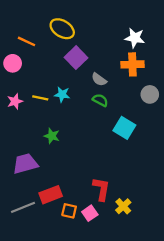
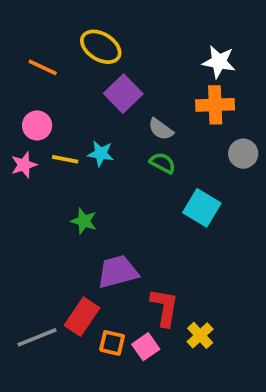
pink circle: (13, 63) -> (37, 125), moved
purple trapezoid: (25, 164) -> (118, 272), moved
red rectangle: (51, 195) -> (82, 317), turned -35

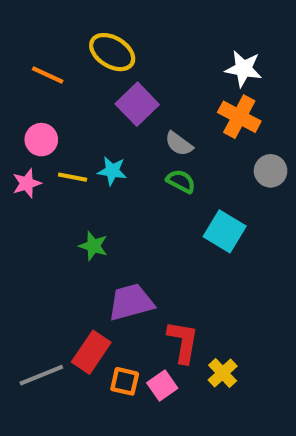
orange cross: (215, 105) -> (239, 117), turned 30

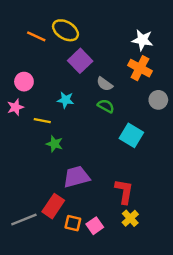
orange line: (48, 75) -> (36, 36), moved
yellow line: (73, 177) -> (42, 121), moved
red L-shape: (183, 342) -> (124, 191), moved

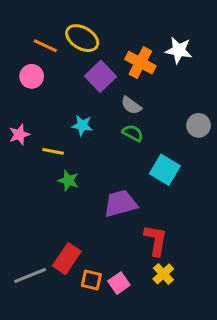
orange cross: (140, 68) -> (140, 63), moved
pink circle: (24, 82) -> (32, 76), moved
purple trapezoid: (76, 177) -> (120, 203), moved

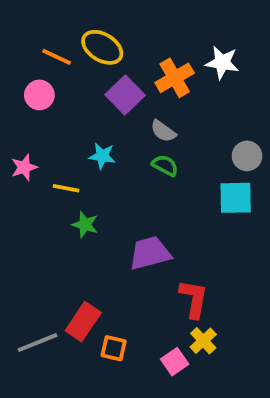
orange cross: (140, 63) -> (175, 78), turned 32
cyan square: (165, 170) -> (236, 198), moved, turned -32
pink square: (119, 283) -> (175, 362), moved

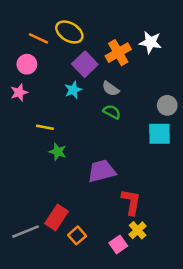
cyan star: (102, 156) -> (73, 90), moved, turned -30
pink star: (24, 167) -> (19, 93), moved
orange square: (114, 348) -> (77, 235), turned 36

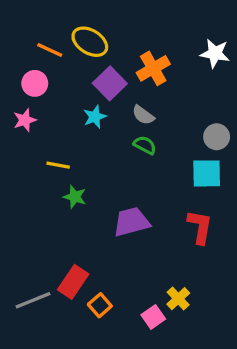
white star: (150, 42) -> (215, 53), moved
red L-shape: (131, 202) -> (200, 227), moved

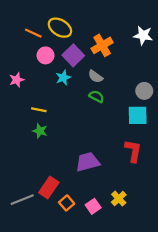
pink circle: (35, 83) -> (45, 55), moved
green star: (75, 197) -> (40, 131), moved
purple trapezoid: (132, 222) -> (88, 162), moved
pink square: (153, 317) -> (93, 206), moved

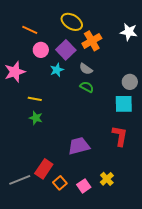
yellow ellipse: (60, 28) -> (72, 22), moved
pink star: (17, 80) -> (15, 72), size x1.5

